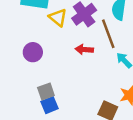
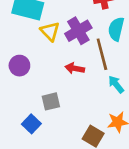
gray square: (46, 91) -> (51, 101), moved
blue square: (49, 105) -> (31, 124), turned -30

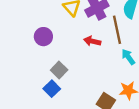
gray square: (51, 101) -> (59, 70), moved, turned -35

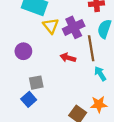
gray square: (59, 70) -> (36, 83), turned 32

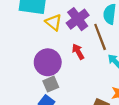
purple circle: (23, 51) -> (48, 62), moved, size x1.5
red arrow: (68, 58) -> (78, 52), turned 56

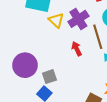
purple circle: (48, 62) -> (25, 65), moved

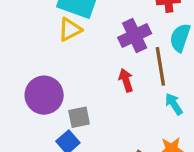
yellow triangle: (56, 20) -> (70, 29), moved, turned 42

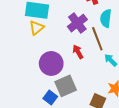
purple circle: (44, 95) -> (51, 63), moved
gray square: (79, 117) -> (66, 86), moved, size x1.5

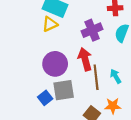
brown line: (97, 39) -> (96, 77), moved
red arrow: (78, 52) -> (85, 59), size x1.5

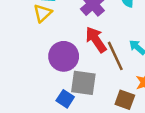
gray square: (64, 90) -> (83, 83), turned 35

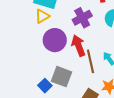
purple circle: (64, 56) -> (55, 40), moved

